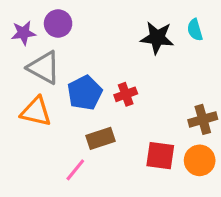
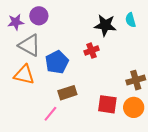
red cross: (126, 94) -> (92, 51), moved

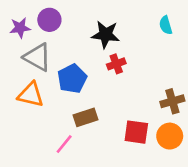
black star: (105, 25) -> (106, 35), moved

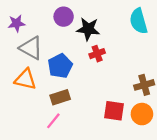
purple circle: (49, 20) -> (64, 17), moved
cyan semicircle: (166, 25) -> (139, 21), size x1.6
brown rectangle: (86, 117) -> (60, 97), moved

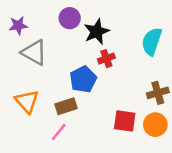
cyan semicircle: (139, 21) -> (152, 41), moved, turned 35
black star: (88, 29) -> (97, 32), turned -30
blue pentagon: (60, 66) -> (83, 79), moved
orange triangle: (25, 79) -> (27, 101), moved, turned 35

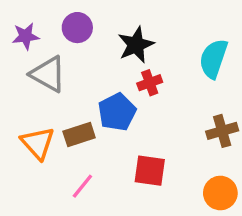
purple circle: (70, 18) -> (77, 28), moved
brown rectangle: (66, 106) -> (79, 134), moved
red square: (125, 121) -> (150, 171), moved
orange circle: (155, 125) -> (220, 193), moved

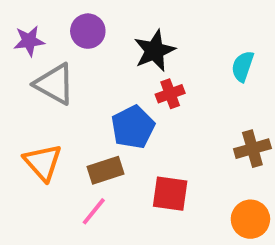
cyan semicircle: (213, 59) -> (243, 66), size x0.7
brown rectangle: (79, 134) -> (105, 170), moved

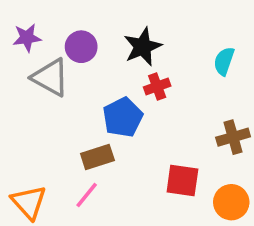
purple circle: (88, 31) -> (81, 47), moved
orange triangle: (43, 162) -> (29, 202), moved
red square: (170, 194) -> (182, 181), moved

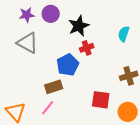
purple star: (27, 38) -> (27, 15), moved
purple circle: (81, 47) -> (51, 14), moved

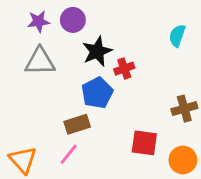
black star: (79, 26) -> (97, 51), moved
cyan semicircle: (124, 34) -> (177, 36), moved
gray triangle: (28, 43) -> (40, 61), turned -30

